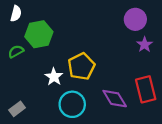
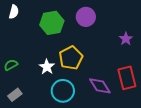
purple circle: (135, 19) -> (86, 17), moved
green hexagon: (39, 34) -> (52, 23), moved
green semicircle: (16, 51) -> (11, 65), moved

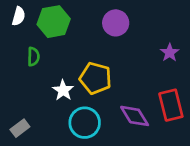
green hexagon: (52, 23) -> (54, 22), moved
yellow pentagon: (71, 58) -> (95, 78), turned -30
green semicircle: (11, 65) -> (33, 57), moved, turned 120

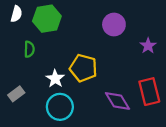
purple circle: (116, 23) -> (114, 25), moved
cyan circle: (85, 123) -> (60, 107), moved
gray rectangle: (20, 128) -> (16, 94), moved

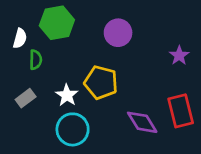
white semicircle: (16, 14) -> (20, 38), moved
purple circle: (114, 25) -> (118, 33), moved
gray rectangle: (16, 94) -> (26, 98), moved

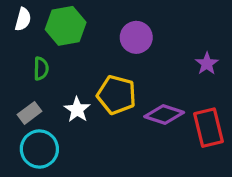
white semicircle: (20, 38) -> (23, 19), moved
purple diamond: (142, 122) -> (164, 115), moved, turned -40
cyan circle: (73, 129) -> (39, 149), moved

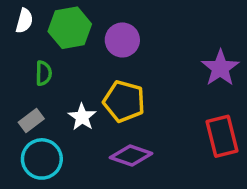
purple circle: (136, 37) -> (122, 40), moved
purple star: (207, 64) -> (220, 68), size x1.5
purple diamond: (164, 115) -> (131, 155), moved

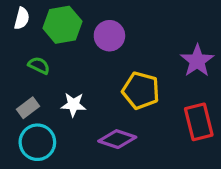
green semicircle: (44, 73) -> (39, 65), turned -65
yellow pentagon: (124, 101) -> (141, 91), moved
white star: (82, 117) -> (73, 105), turned -30

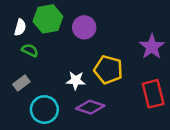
white semicircle: (22, 18) -> (20, 27), moved
white star: (73, 105) -> (76, 81), moved
cyan circle: (37, 142) -> (44, 110), moved

